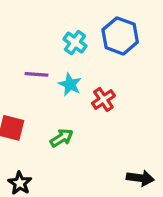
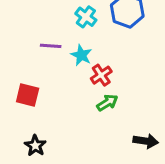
red cross: (103, 99) -> (101, 75), moved
green arrow: (62, 138) -> (107, 103), moved

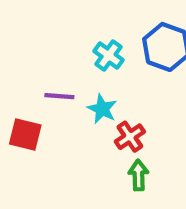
red square: (28, 95) -> (25, 135), moved
green arrow: (107, 103) -> (138, 175), turned -60

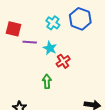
red square: (25, 135) -> (13, 29), moved
green arrow: (138, 175) -> (47, 82), moved

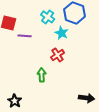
cyan star: (50, 48) -> (62, 33), moved

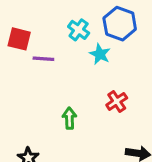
red cross: (58, 55) -> (117, 101), moved

